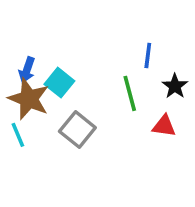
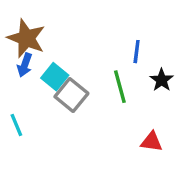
brown star: (29, 99) -> (26, 38), moved
red triangle: (164, 126) -> (152, 142), moved
gray square: (77, 129) -> (71, 95), moved

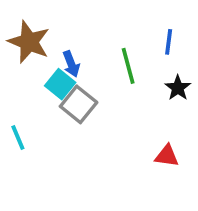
blue line: (137, 52) -> (169, 42), moved
blue arrow: (25, 65) -> (71, 64), moved, turned -40
green line: (120, 87) -> (128, 66), moved

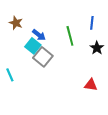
brown star: (29, 42) -> (16, 23), size x0.6
blue arrow: (71, 64) -> (39, 35), turned -32

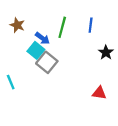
blue line: (92, 23) -> (91, 25), moved
green line: (70, 36) -> (62, 27), moved, turned 30

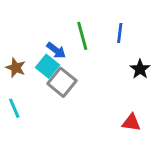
brown star: (17, 25) -> (16, 68), moved
green line: (62, 27) -> (82, 36), turned -30

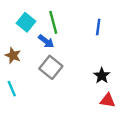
green line: (82, 36) -> (53, 22), moved
cyan square: (47, 66) -> (26, 22), moved
black star: (140, 69) -> (102, 76), moved

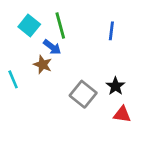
brown star: (13, 55) -> (43, 65), moved
gray square: (51, 67) -> (83, 94), moved
cyan line: (12, 89) -> (13, 79), moved

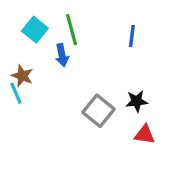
blue arrow: (52, 47) -> (62, 55), turned 42
brown star: (43, 65) -> (22, 76), moved
black star: (115, 86) -> (137, 101), turned 30

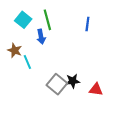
cyan line: (16, 93) -> (27, 62), moved
black star: (137, 101) -> (73, 81), moved
gray square: (99, 111) -> (57, 84), moved

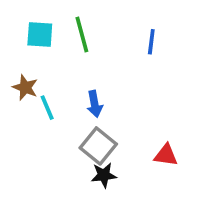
cyan square: (23, 20) -> (40, 34), turned -35
blue arrow: (41, 37) -> (95, 104), moved
black star: (73, 81) -> (104, 175), moved

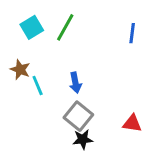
cyan square: (40, 34) -> (32, 27), turned -35
green line: (82, 34) -> (65, 27), turned 44
blue line: (151, 42) -> (132, 33), moved

